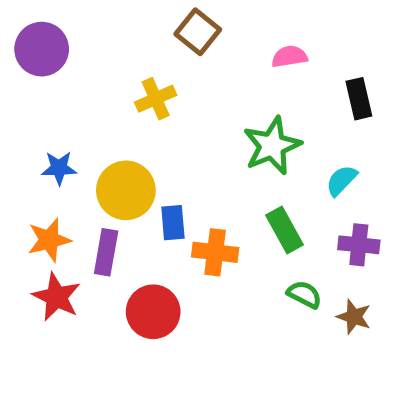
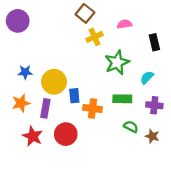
yellow cross: (156, 99) -> (95, 37), moved
green rectangle: (284, 230) -> (122, 99), turned -60
red star: (57, 297) -> (33, 136), moved

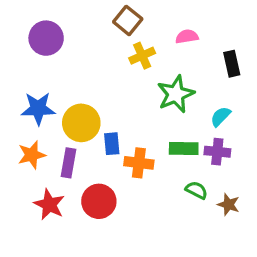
purple circle: (18, 21) -> (46, 38), moved
blue star: (25, 72) -> (38, 108), size x1.5
purple cross: (154, 105) -> (217, 152), moved

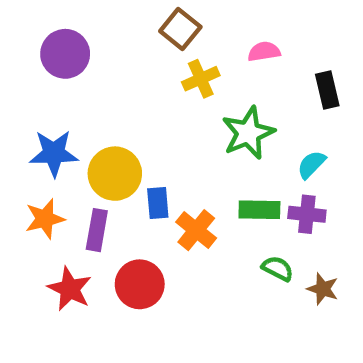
orange cross: (139, 163) -> (196, 230), turned 32

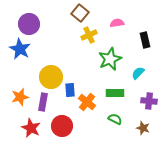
blue star: (54, 153) -> (20, 49), moved, turned 30
purple cross: (307, 214) -> (149, 101), moved
green semicircle: (278, 268) -> (115, 119), moved

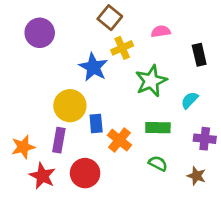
blue star: (20, 49) -> (93, 67), moved
orange star: (20, 97) -> (23, 147), moved

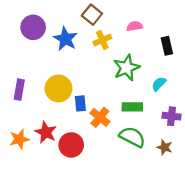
blue star: (93, 67) -> (65, 39), moved
purple rectangle: (59, 140) -> (19, 90), moved
orange star: (23, 147) -> (19, 139), moved
green semicircle: (158, 163) -> (132, 137), size x1.6
red star: (42, 176) -> (46, 132), moved

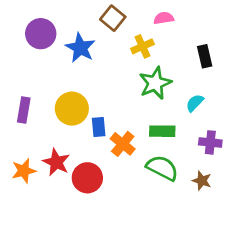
pink semicircle: (135, 26) -> (164, 18), moved
yellow cross: (102, 40) -> (142, 46), moved

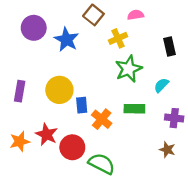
green semicircle: (162, 168) -> (102, 164), moved

